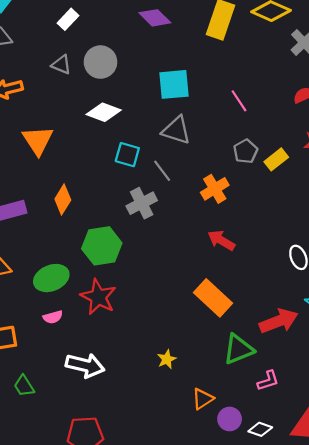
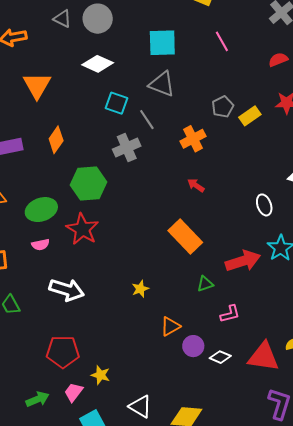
pink line: (239, 101) -> (222, 41), moved
red arrow: (221, 240) -> (196, 185), size x0.7
green triangle: (238, 349) -> (205, 284), size x0.6

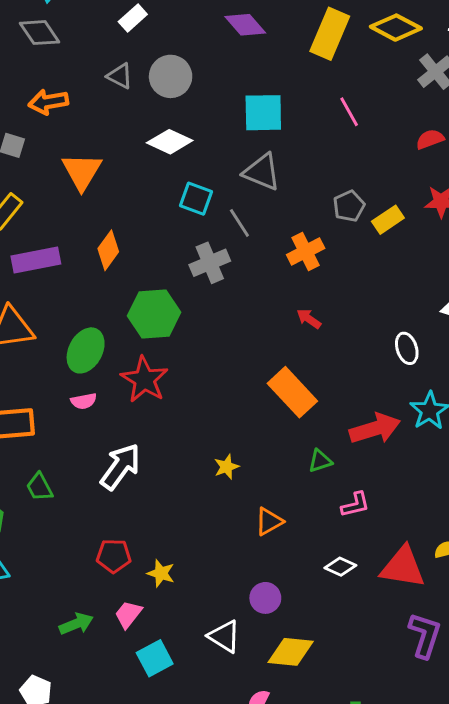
green ellipse: (41, 210) -> (86, 350), turned -44
white arrow: (67, 290) -> (120, 467), turned -72
purple circle: (193, 346) -> (265, 598), moved
red pentagon: (63, 352) -> (114, 556), size x0.7
yellow star: (101, 375) -> (161, 573), moved

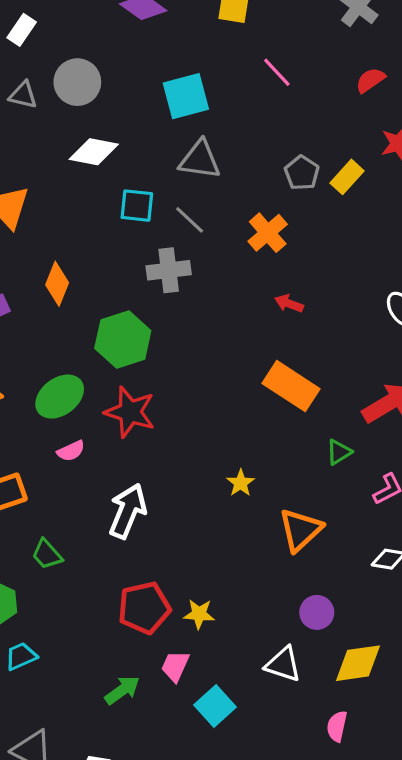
gray cross: (210, 263) -> (169, 270), turned 30
green ellipse: (86, 350) -> (60, 397), turned 39
orange triangle: (269, 521) -> (300, 530), size x1.4
red pentagon: (114, 556) -> (144, 608), size x1.4

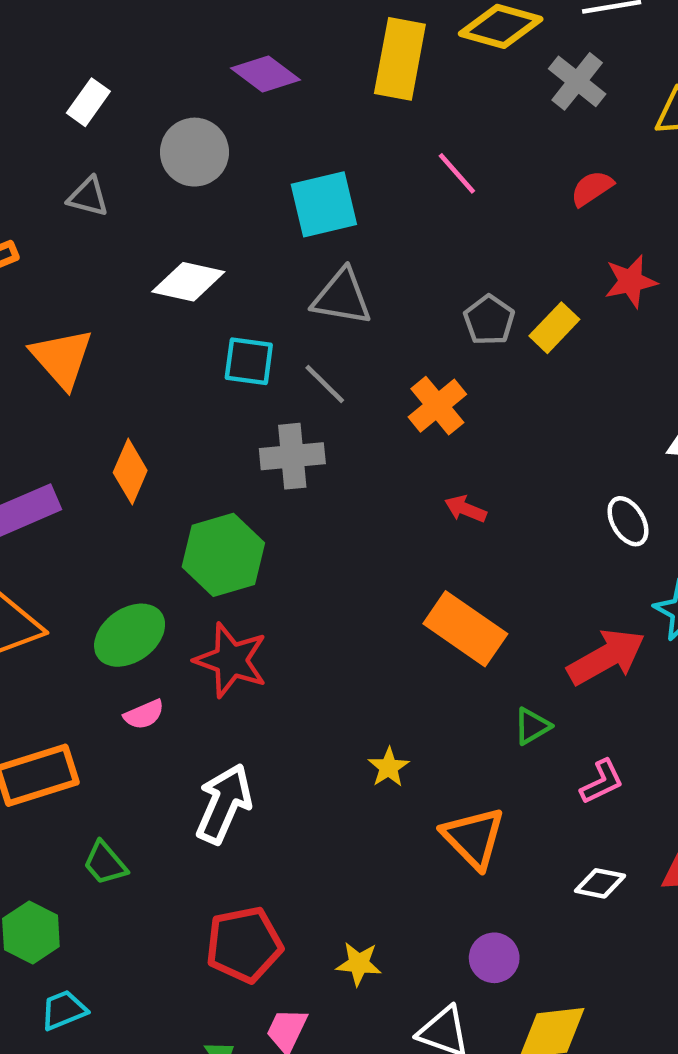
gray circle: (77, 82) -> (194, 152), moved
orange triangle: (300, 530) -> (474, 838), turned -33
yellow star: (199, 614) -> (359, 964), moved

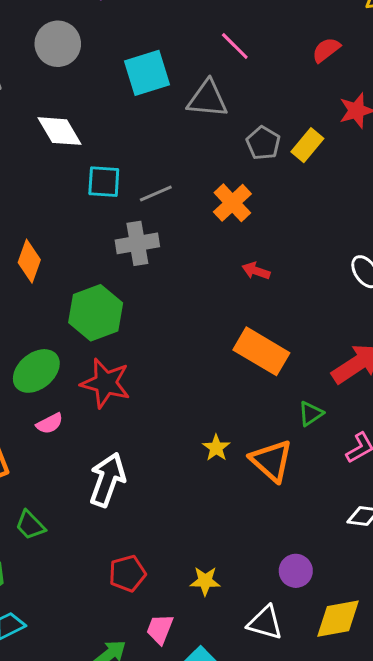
white diamond: (188, 282) -> (60, 131), turned 51
gray triangle: (342, 297) -> (208, 99), moved
gray line: (325, 384) -> (156, 193), turned -64
orange triangle: (474, 838) -> (271, 461), moved
red pentagon: (244, 945) -> (127, 573), size x0.7

